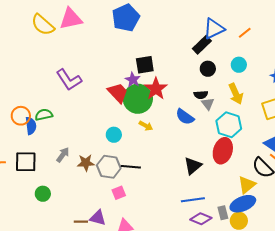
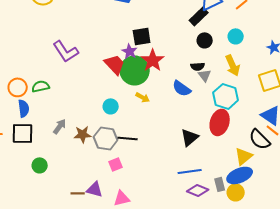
blue semicircle: (31, 126) -> (24, 108), moved

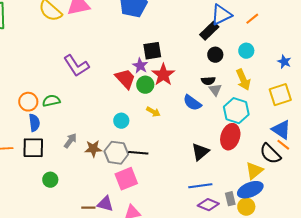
green circle: (135, 70) -> (145, 85), size x0.6
pink square: (116, 164) -> (126, 179), size x1.6

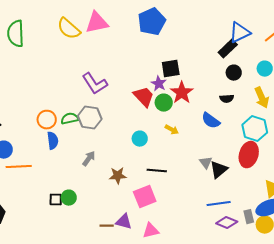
gray triangle: (215, 90) -> (206, 163), moved
black square: (33, 148) -> (56, 200), moved, size x0.6
brown star: (93, 149) -> (118, 176), moved
gray hexagon: (116, 153) -> (90, 118), moved

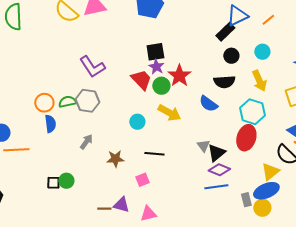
black square: (171, 69) -> (155, 52), moved
black semicircle: (227, 99) -> (224, 82), size x1.5
yellow arrow: (172, 130) -> (169, 113), size x1.6
pink square: (145, 197) -> (142, 180), size x0.6
purple diamond: (227, 223) -> (219, 170), moved

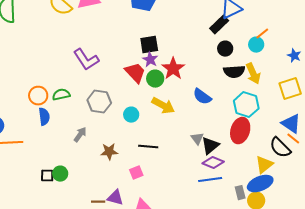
orange line: (268, 20) -> (262, 34), moved
black semicircle: (224, 82) -> (234, 72), moved
gray hexagon: (87, 101) -> (99, 102), moved

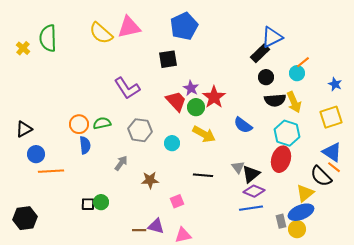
black square: (149, 45) -> (168, 59), moved
black line: (148, 147) -> (203, 175), moved

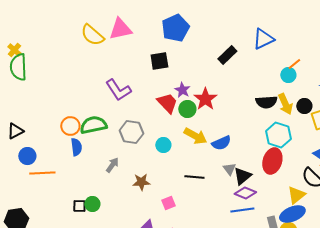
green semicircle: (48, 38) -> (18, 67), moved
black rectangle: (260, 53) -> (227, 55), moved
black circle: (266, 77) -> (304, 106), moved
green semicircle: (102, 123) -> (93, 125), size x1.5
blue semicircle: (243, 125) -> (221, 143), moved, turned -60

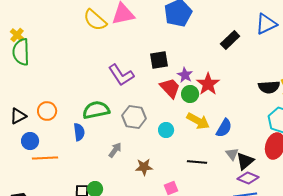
black square: (159, 61) -> (159, 60), moved
orange circle: (70, 126) -> (47, 111), moved
blue semicircle: (221, 143) -> (224, 128), turned -36

